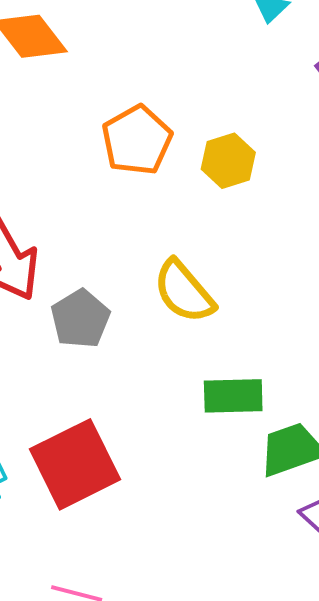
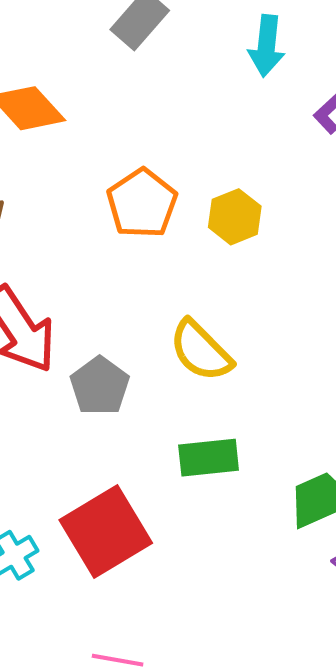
green rectangle: (233, 396) -> (209, 458), moved

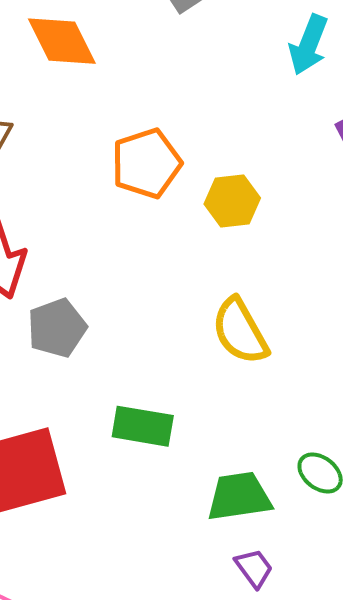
yellow semicircle: (201, 351) -> (240, 331), moved

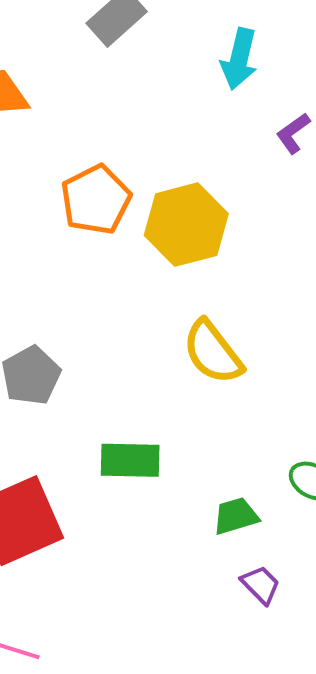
yellow hexagon: (232, 201) -> (186, 225), size x1.5
green trapezoid: (239, 497) -> (236, 516), size x0.7

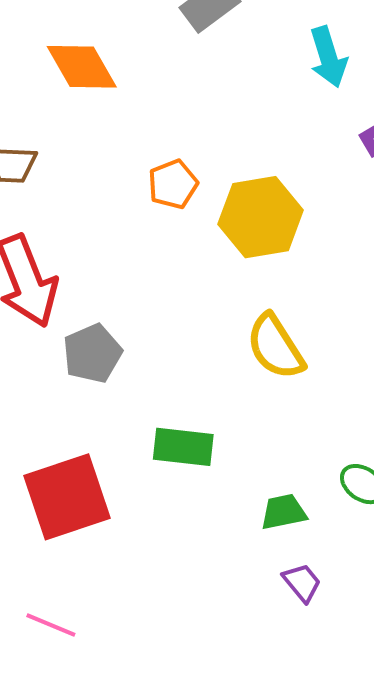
cyan arrow: (239, 59) -> (328, 57), turned -36
orange pentagon: (96, 200) -> (173, 184), size x0.7

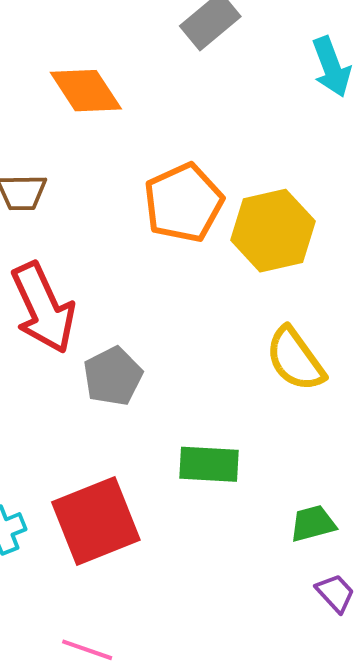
orange pentagon: (173, 184) -> (183, 203), size x1.6

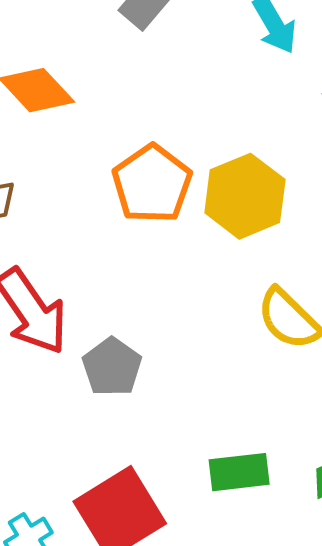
green rectangle: (209, 464) -> (239, 472), moved

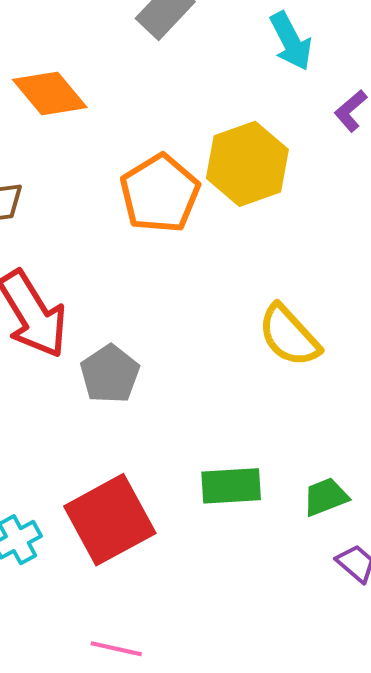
yellow hexagon: (245, 196) -> (247, 164), moved

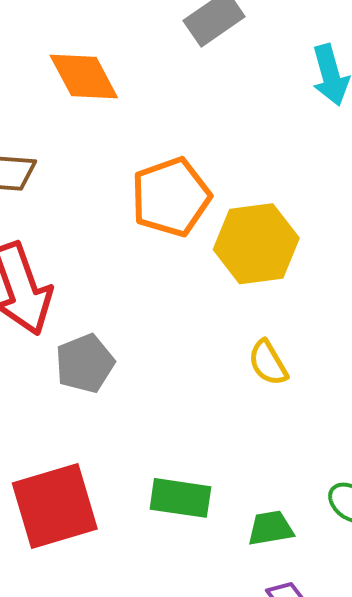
yellow hexagon: (247, 164) -> (256, 244), moved
yellow semicircle: (289, 336) -> (268, 363), size x0.7

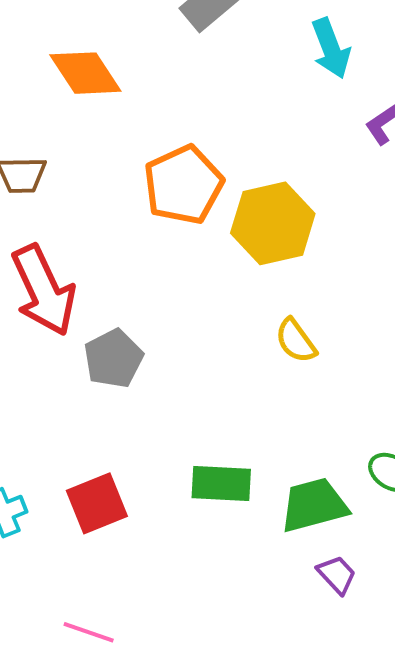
red square: (55, 506) -> (97, 503), size x0.7
green trapezoid: (271, 528) -> (314, 505), size x1.5

